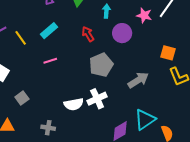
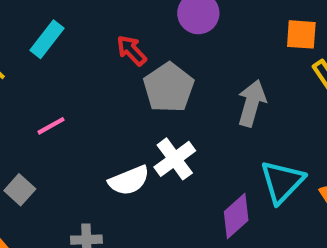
red arrow: (88, 34) -> (131, 50), moved
pink line: (50, 61) -> (51, 126), moved
gray arrow: (138, 80) -> (252, 103), turned -30

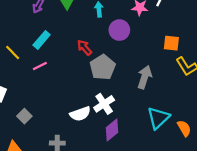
pink line: (51, 126) -> (40, 66), moved
purple diamond: (236, 216) -> (112, 130), moved

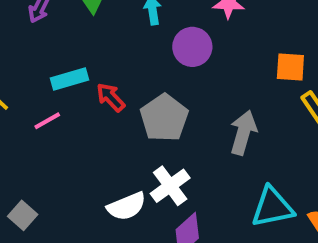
cyan rectangle: (42, 40) -> (70, 79), moved, turned 36
red arrow: (84, 48) -> (111, 97), moved
cyan triangle: (158, 118) -> (272, 207), turned 35

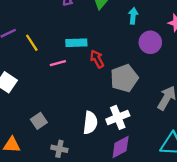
white semicircle: (127, 206) -> (90, 123), turned -75
gray square: (23, 215) -> (39, 121), moved

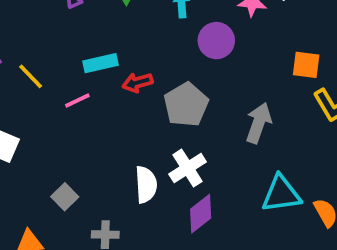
red arrow: (97, 59) -> (138, 82), turned -66

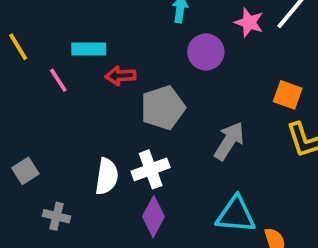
pink line: (77, 101) -> (58, 80), turned 70
purple diamond: (201, 214) -> (153, 216), turned -36

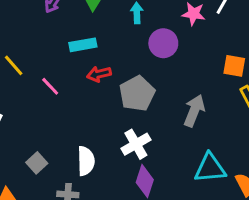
cyan rectangle: (89, 49) -> (83, 45), moved
white semicircle: (107, 176) -> (86, 161), moved

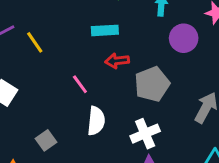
pink line: (50, 86) -> (80, 84), moved
white semicircle: (86, 161) -> (96, 121), moved

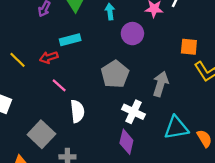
red arrow: (117, 61) -> (49, 57), moved
white cross: (145, 134) -> (133, 112), moved, turned -30
gray square: (46, 140) -> (41, 134), size x1.6

